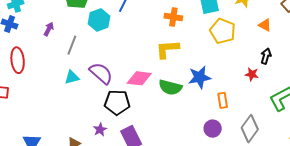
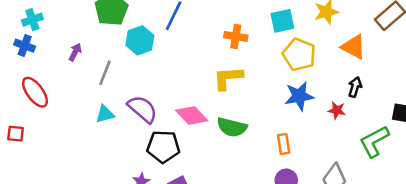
orange triangle: (265, 25) -> (354, 47), size x1.5
red ellipse: (18, 60) -> (35, 92), turned -30
blue star: (200, 77) -> (299, 96), moved
pink diamond: (139, 78) -> (192, 115), turned 40
orange rectangle: (223, 100) -> (284, 144), moved

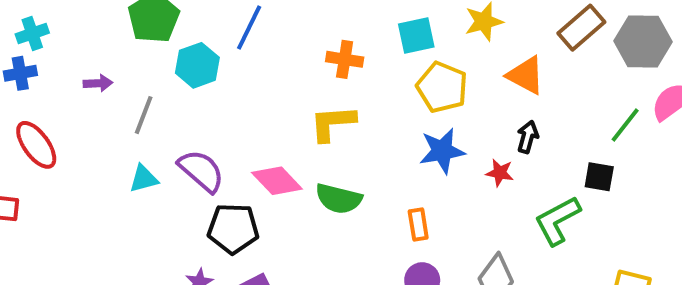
blue cross: (25, 46) -> (20, 73), turned -30
purple arrow: (75, 52) -> (98, 83), turned 60

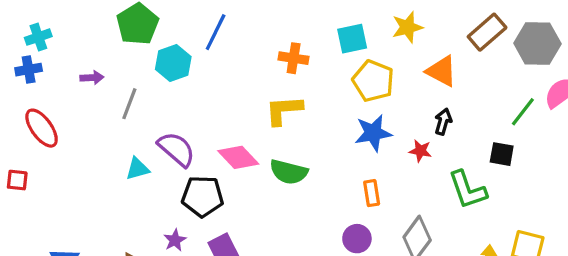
cyan triangle: (144, 179) -> (137, 169), moved
green L-shape: (557, 221) -> (468, 190), turned -81
orange rectangle: (418, 224) -> (372, 193), moved

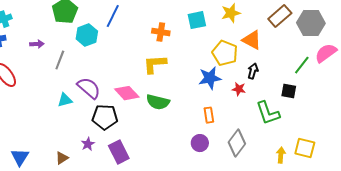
yellow pentagon: (373, 81) -> (225, 53), moved

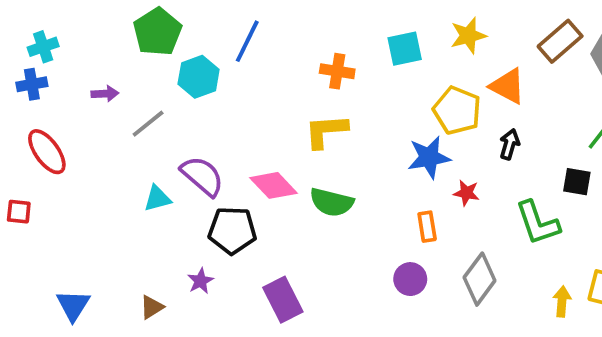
gray line: (60, 60) -> (148, 124), turned 30
red star: (239, 89) -> (466, 193), moved
purple rectangle: (119, 152) -> (283, 300), moved

